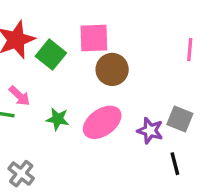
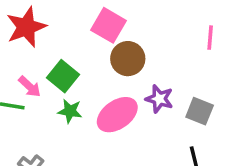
pink square: (94, 38) -> (108, 25), turned 32
green square: (51, 55) -> (63, 76), moved
purple star: (150, 131) -> (159, 99), moved

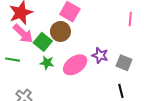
brown circle: (128, 59) -> (60, 31), moved
pink arrow: (30, 87) -> (23, 34), moved, size x1.5

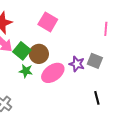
brown circle: (60, 31) -> (39, 54), moved
gray square: (124, 63) -> (95, 61), moved

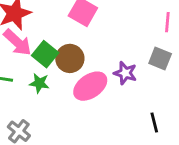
gray square: (95, 61) -> (160, 58), moved
green star: (26, 71) -> (39, 83), moved

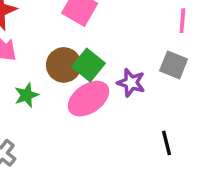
green square: (45, 54) -> (89, 65), moved
green star: (39, 83) -> (27, 95), turned -30

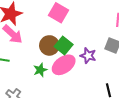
green star: (27, 95) -> (40, 70), moved

